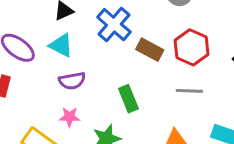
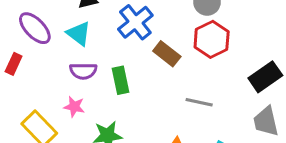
red hexagon: (192, 47) -> (212, 39), moved
green rectangle: (128, 99) -> (121, 80), moved

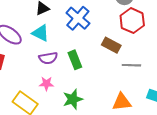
brown rectangle: (167, 54) -> (111, 45), moved

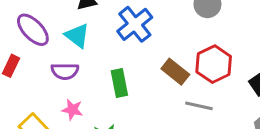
red hexagon: (132, 21) -> (214, 64), moved
purple semicircle: (48, 58) -> (65, 71), moved

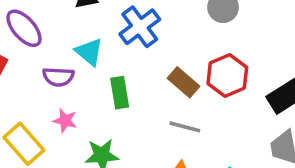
cyan triangle: (77, 36) -> (89, 52), moved
gray line: (199, 106) -> (185, 127), moved

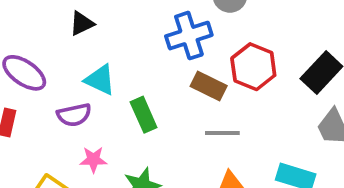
blue cross: (140, 27) -> (189, 36), moved, turned 33

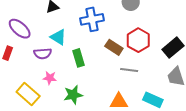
blue cross: (189, 36) -> (92, 19), moved
gray line: (222, 133) -> (129, 70), moved

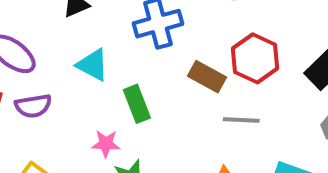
purple semicircle: (43, 54) -> (33, 106), moved
pink star: (50, 78) -> (106, 144), moved

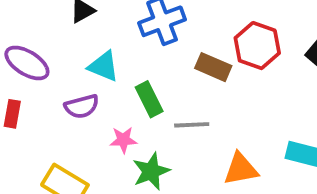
purple semicircle: (33, 106) -> (82, 106), moved
gray line: (241, 120) -> (192, 125), moved

